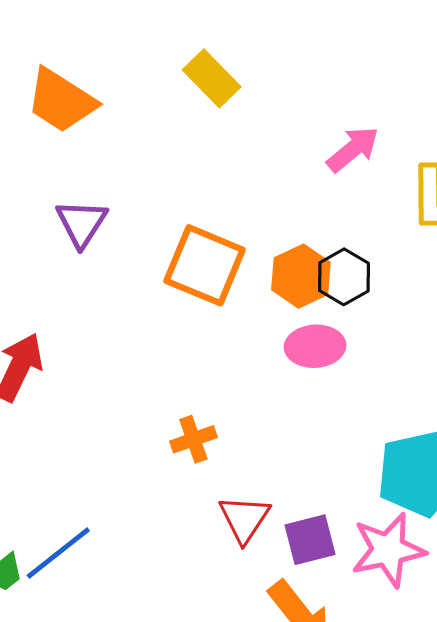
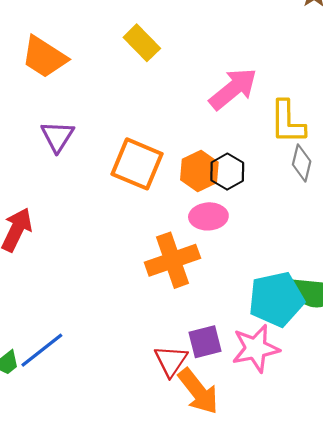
pink arrow: (353, 149) -> (233, 89), size x1.4
orange cross: (193, 439) -> (172, 260), moved, size x1.8
red triangle: (244, 519) -> (171, 361), moved

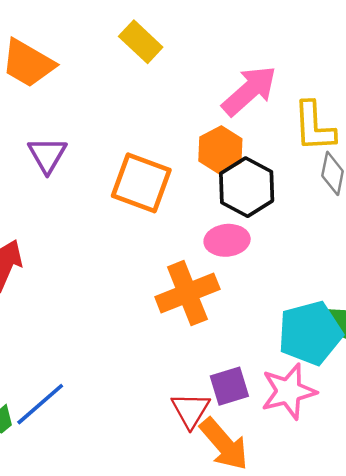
orange hexagon: (199, 171) -> (220, 150), moved
black hexagon: (227, 172) -> (247, 187), size x1.4

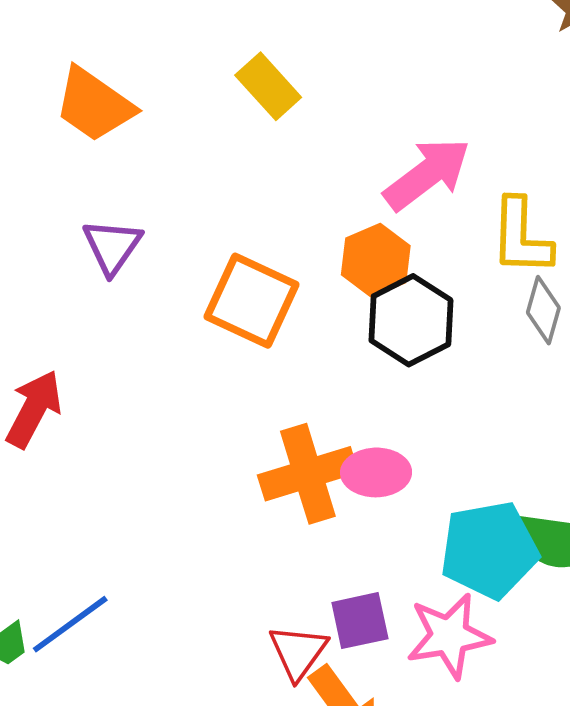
pink ellipse: (227, 240) -> (376, 472), moved

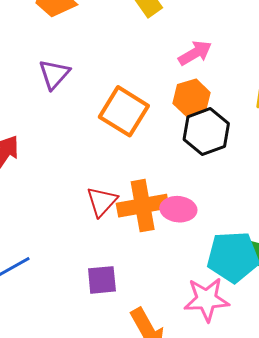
pink arrow: (427, 174) -> (195, 53), moved, size x0.7
purple square: (360, 621) -> (102, 280), moved
red triangle: (298, 652) -> (102, 202), moved

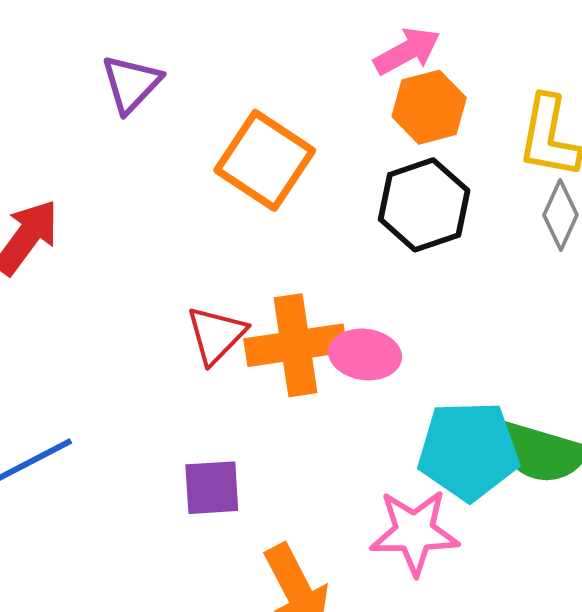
orange hexagon: (192, 98) -> (429, 107), moved

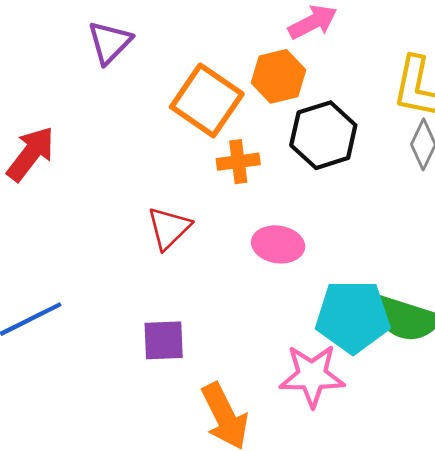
orange hexagon: (429, 107) -> (279, 76), moved
orange cross: (295, 345) -> (238, 162), moved, size x0.6

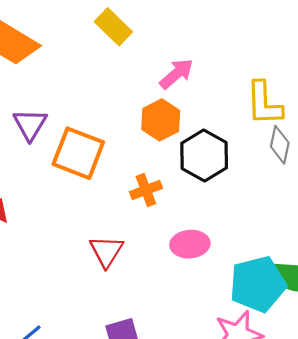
orange square: (207, 100) -> (78, 153), moved

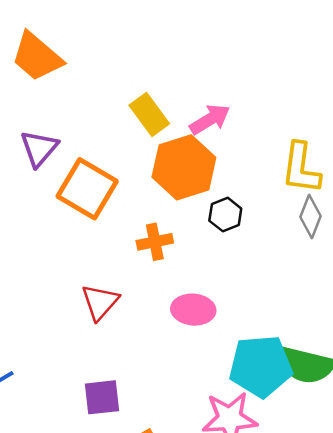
yellow rectangle: (113, 27) -> (149, 115), moved
orange hexagon: (161, 120) -> (184, 167), size x1.4
black hexagon: (204, 156) -> (225, 215), size x0.6

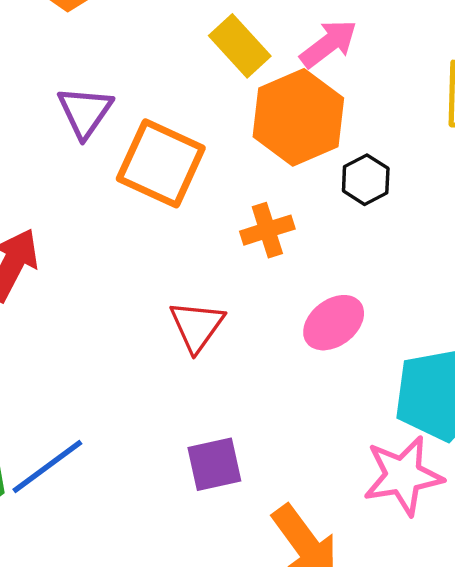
pink ellipse: (193, 310) -> (334, 323), turned -36

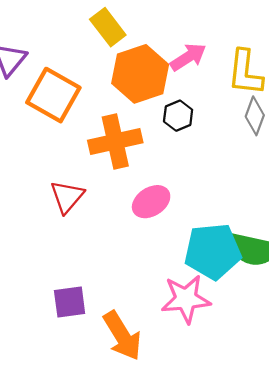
pink arrow: (329, 44) -> (188, 57), moved
orange cross: (267, 230) -> (115, 141), size x1.6
purple square: (214, 464) -> (70, 302), moved

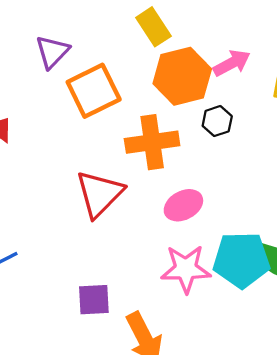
orange square: (53, 95) -> (94, 91), turned 30
red triangle: (67, 197) -> (99, 194), size x1.4
pink star: (186, 299) -> (186, 269), moved

